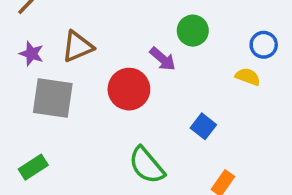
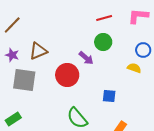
blue square: (203, 126) -> (109, 96), turned -32

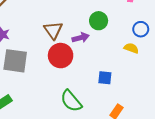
brown triangle: (38, 51) -> (53, 30), moved, turned -42
purple arrow: (86, 58) -> (81, 38), turned -56

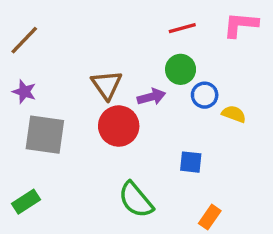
blue circle: (141, 29) -> (205, 95), moved

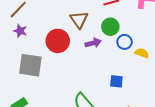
brown triangle: (107, 85) -> (79, 20), moved
purple star: (24, 92) -> (20, 31), moved
red circle: (119, 126) -> (58, 41), moved

